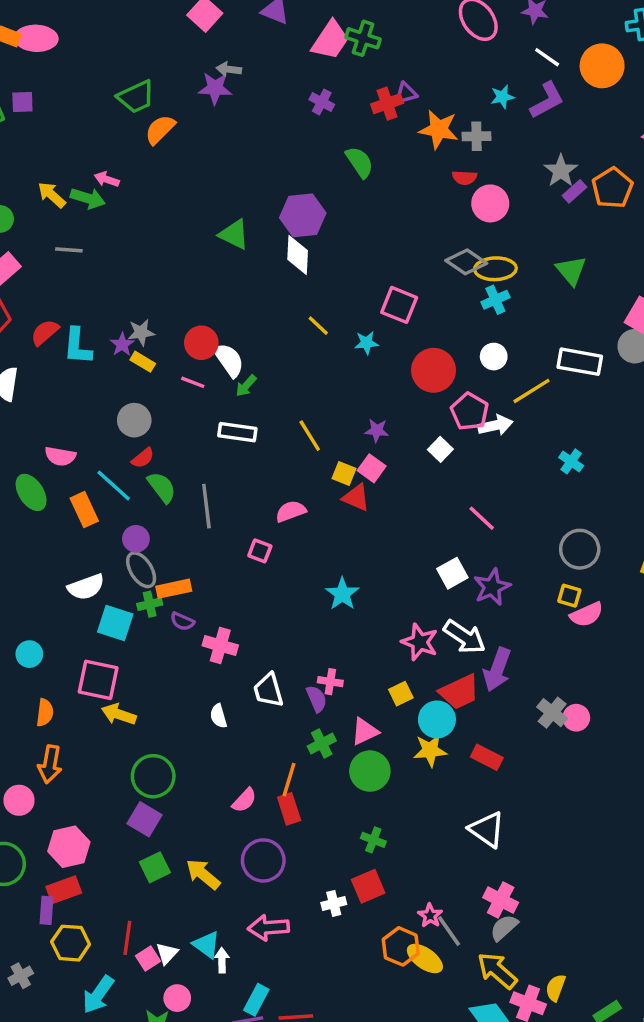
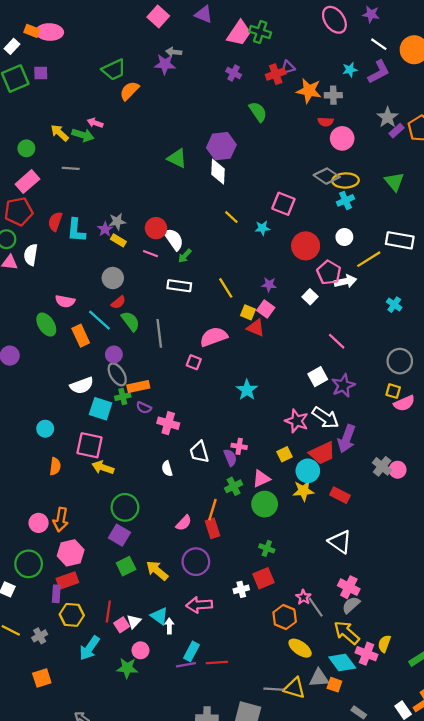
red semicircle: (45, 332) -> (55, 221), turned -30
pink semicircle: (291, 511) -> (214, 337), size x1.4
orange arrow: (50, 764) -> (61, 520), moved
yellow ellipse: (425, 959) -> (300, 648), moved

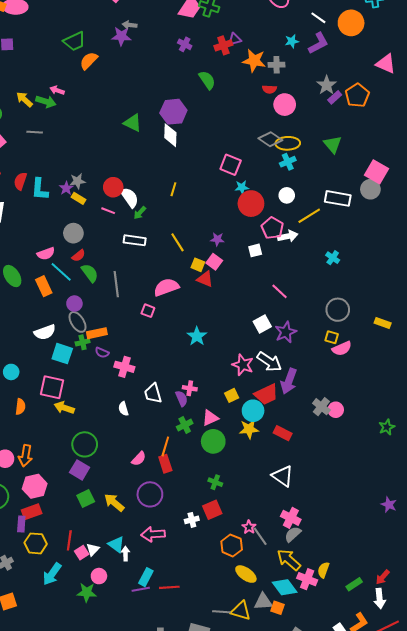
yellow line: (231, 217) -> (173, 189), moved, turned 64
cyan star: (262, 228) -> (242, 187), moved
white square: (310, 297) -> (255, 250), turned 32
pink semicircle: (65, 301) -> (46, 254), moved, turned -30

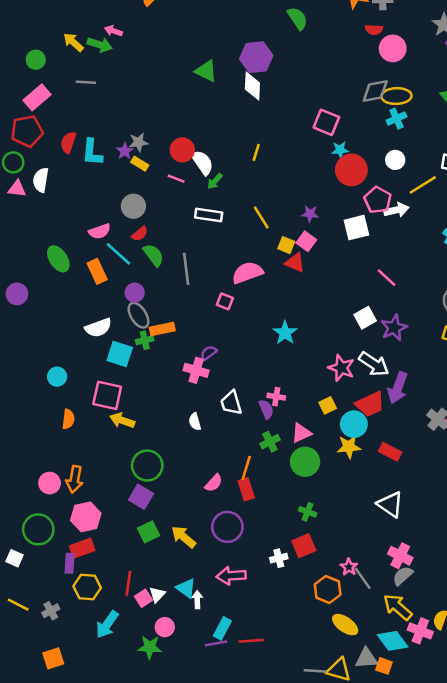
gray diamond: (270, 139) -> (375, 91), turned -45
white square: (255, 250) -> (356, 228), size x1.5
purple semicircle: (102, 353) -> (209, 353), moved, turned 120

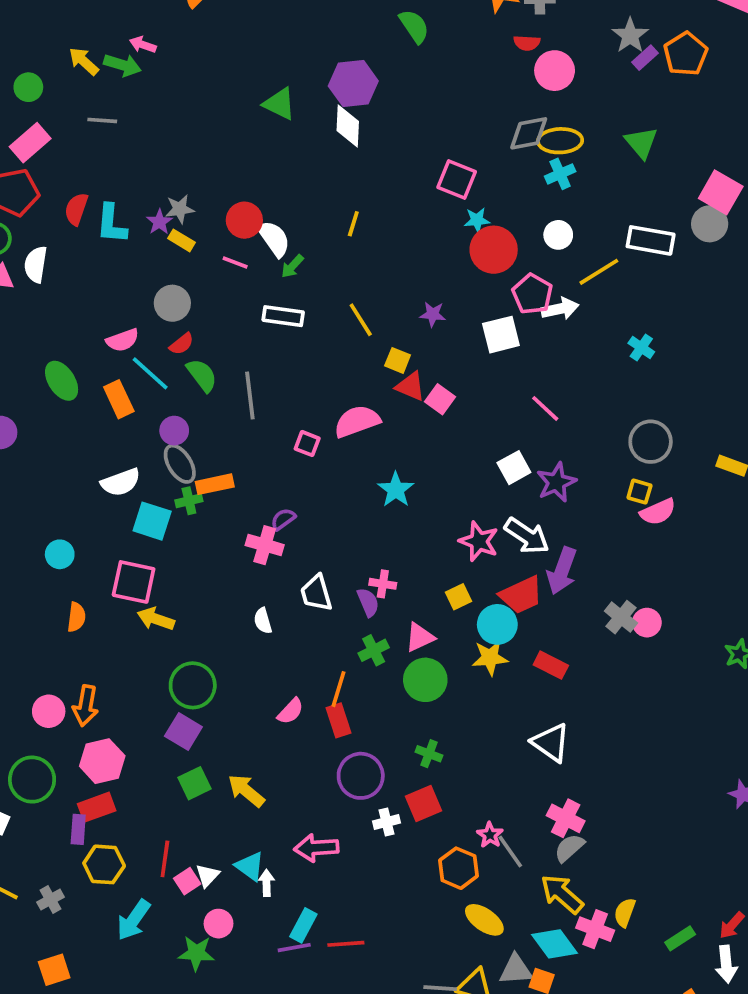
pink square: (306, 241) -> (440, 399), moved
pink semicircle: (247, 273) -> (357, 421), moved
purple circle: (227, 527) -> (361, 776), moved

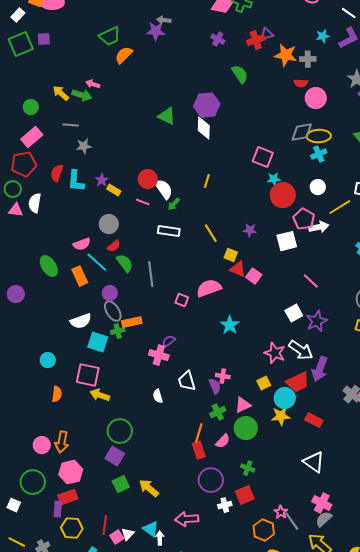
gray star: (180, 209) -> (84, 146), moved
pink semicircle: (291, 711) -> (223, 441), moved

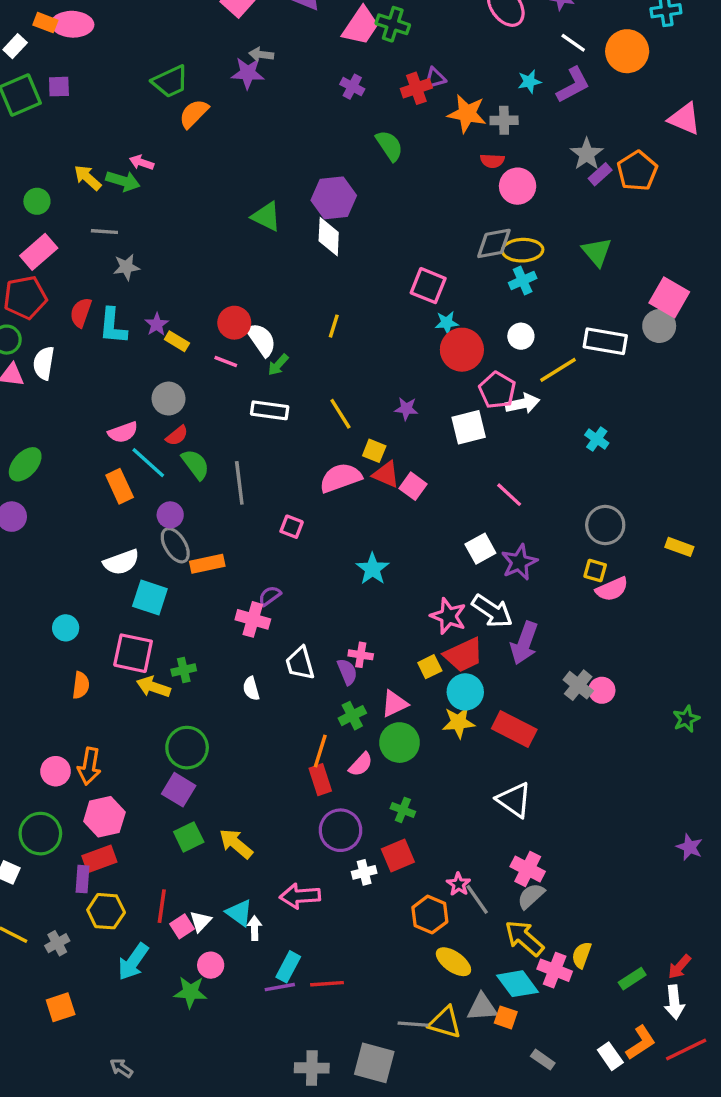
green ellipse: (49, 266) -> (25, 464), moved, turned 75
pink semicircle: (209, 288) -> (340, 478), moved
green cross: (118, 331) -> (184, 670), moved
red trapezoid: (298, 382) -> (464, 655), moved
red rectangle: (314, 420) -> (514, 729), size x1.4

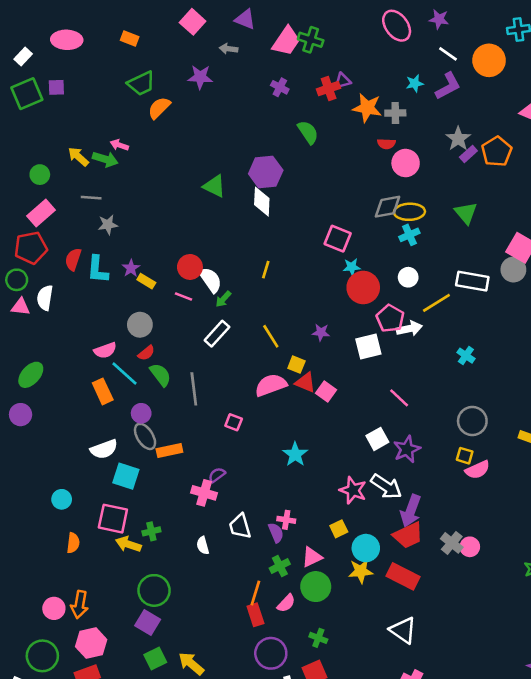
orange rectangle: (45, 23) -> (130, 39), moved
gray arrow: (261, 55) -> (228, 49), moved
white rectangle: (270, 410) -> (217, 334), turned -56
red trapezoid: (464, 655) -> (408, 535), moved

